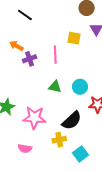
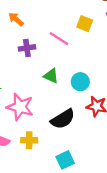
pink line: (55, 55) -> (59, 39), turned -66
purple cross: (30, 59) -> (27, 48), moved
yellow cross: (59, 140) -> (29, 140), moved

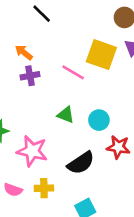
yellow square: (85, 24) -> (101, 55), size x1.6
purple cross: (27, 48) -> (30, 76), moved

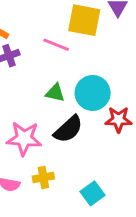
cyan circle: (99, 120) -> (93, 93), size x1.5
black semicircle: (81, 163) -> (68, 129), moved

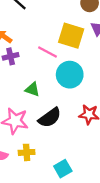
green triangle: (55, 93) -> (32, 89), moved
cyan circle: (93, 93) -> (70, 75), moved

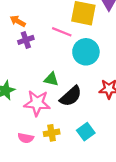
green triangle: (32, 89) -> (51, 79), moved
cyan square: (63, 169) -> (86, 132), moved

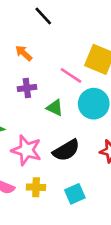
purple cross: (26, 40) -> (27, 88), moved
green triangle: (51, 79) -> (55, 108), moved

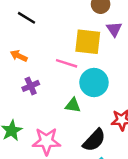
green triangle: (55, 108) -> (73, 105), moved
black semicircle: (66, 150) -> (94, 140), moved

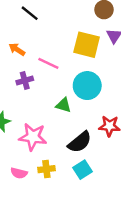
pink line: (67, 63) -> (48, 63), moved

